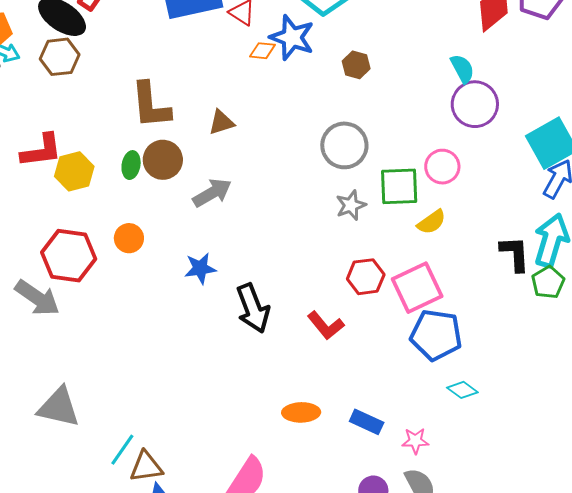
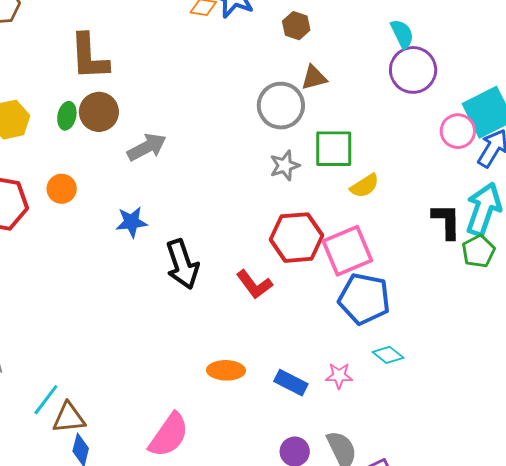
brown triangle: (221, 122) -> (314, 78), moved
pink circle: (442, 167) -> (458, 131), moved
red hexagon: (366, 277) -> (296, 238), size x1.4
pink star: (415, 441) -> (339, 376), moved

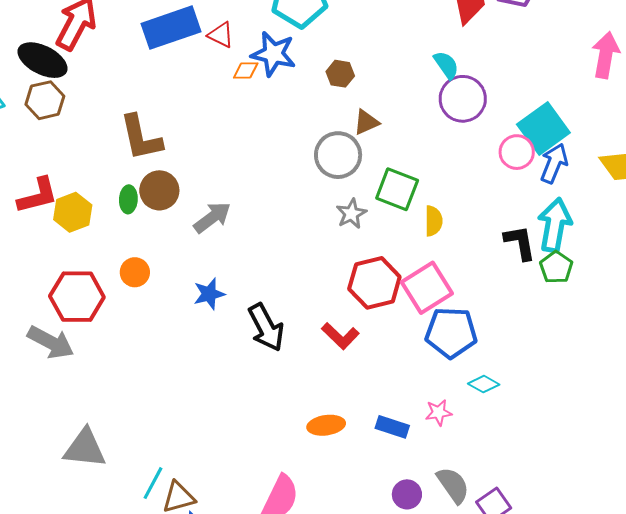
green square: (334, 149) -> (397, 189), turned 30
yellow semicircle: (365, 186) -> (433, 221), turned -48

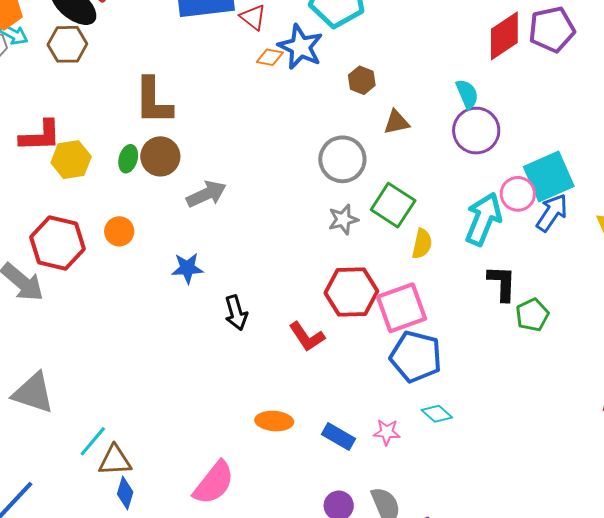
brown triangle: (366, 122) -> (397, 122), moved
cyan arrow: (555, 225) -> (483, 219), moved
black arrow: (266, 327) -> (236, 313), size x0.7

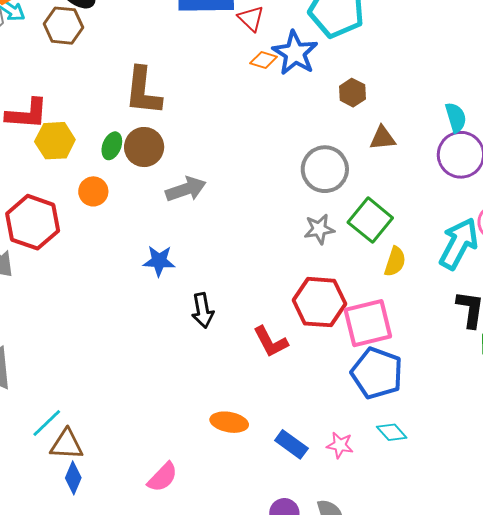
orange circle: (119, 231) -> (93, 191), moved
pink semicircle: (214, 483) -> (163, 477), size x0.7

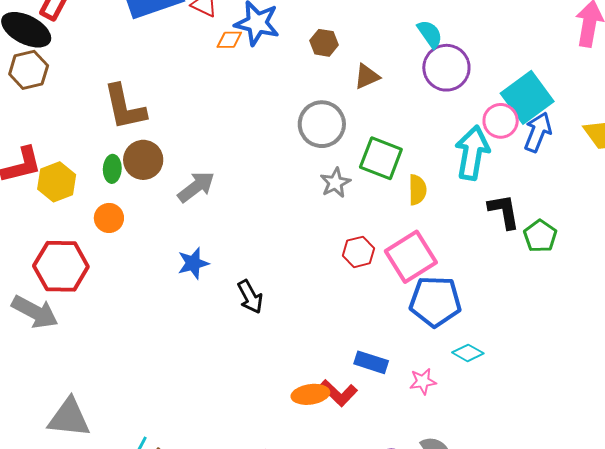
red hexagon: (320, 302) -> (358, 252), size x0.6
red L-shape: (271, 342) -> (339, 393), moved
blue rectangle: (291, 444) -> (371, 362), moved

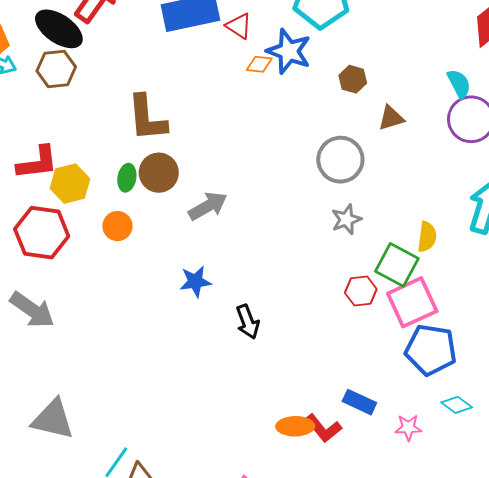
green square: (381, 158) -> (397, 265), moved
red hexagon: (61, 266) -> (42, 233), moved

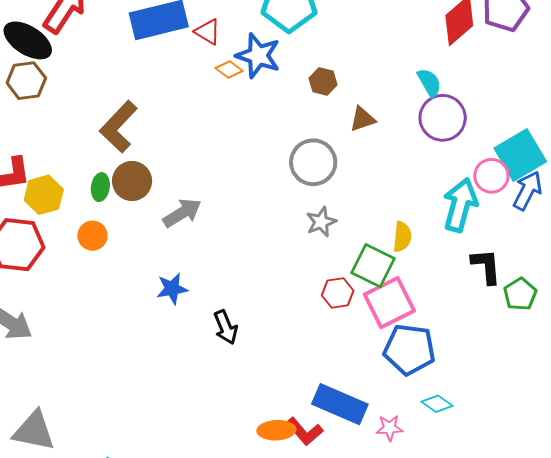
orange diamond: (259, 64) -> (229, 70), turned 32
brown L-shape: (147, 118) -> (118, 127), turned 50
blue rectangle: (359, 402) -> (340, 404), size x1.6

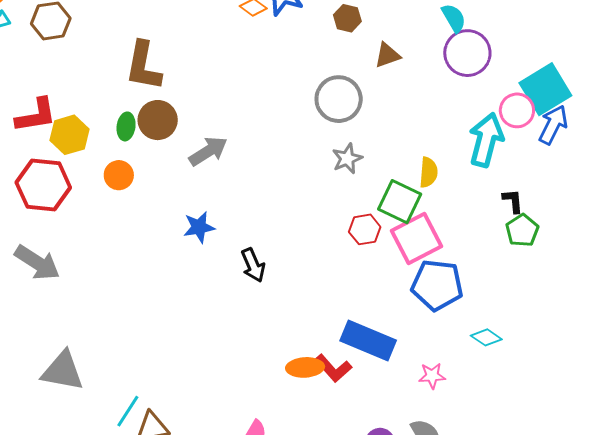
brown L-shape: (118, 127) -> (143, 66), turned -32
black L-shape: (486, 266) -> (513, 201), size x0.7
green pentagon: (520, 294) -> (522, 230), moved
cyan diamond: (437, 404) -> (486, 337), moved
pink star: (389, 428) -> (432, 376), moved

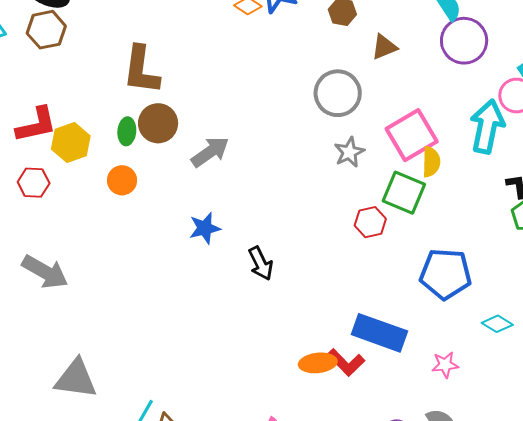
red hexagon: (43, 185) -> (34, 183), moved, size x0.6
pink square: (417, 239) -> (412, 135), moved

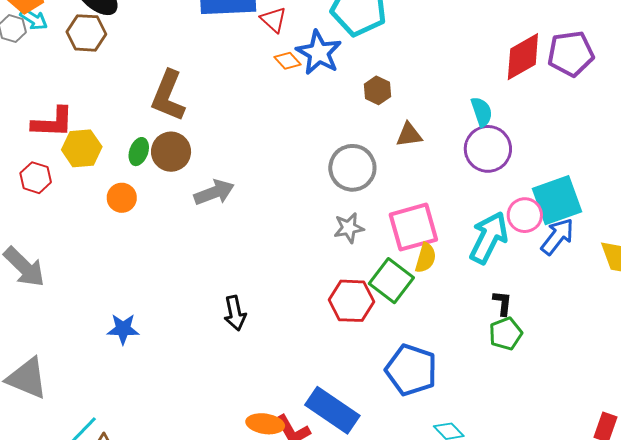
red hexagon: (370, 222) -> (352, 301), size x1.4
blue star: (205, 228) -> (123, 329), moved

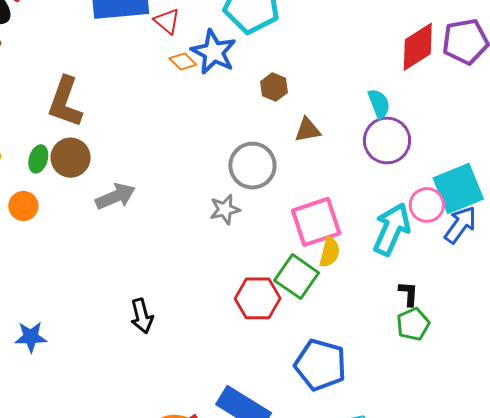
gray star: (349, 228) -> (225, 209), moved

